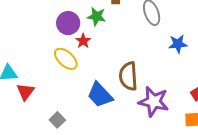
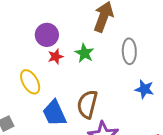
green star: (96, 16) -> (84, 53), moved
yellow ellipse: (66, 59) -> (30, 82), moved

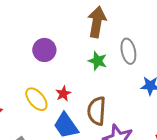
green star: (84, 53) -> (98, 61), moved
red star: (56, 57) -> (63, 94), moved

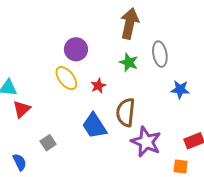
red star: (63, 94) -> (98, 86), moved
yellow ellipse: (36, 99) -> (66, 78), moved

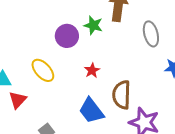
green star: (129, 62) -> (93, 25), moved
yellow ellipse: (66, 78) -> (43, 70), moved

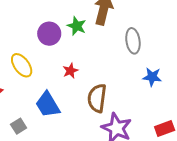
blue trapezoid: (91, 111) -> (48, 105), moved

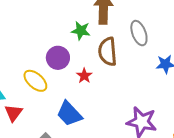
purple circle: (49, 34) -> (58, 58), moved
brown semicircle: (97, 98) -> (108, 52), moved

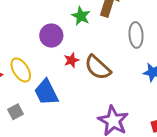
brown semicircle: (108, 52) -> (98, 68), moved, turned -60
yellow ellipse: (35, 81) -> (21, 70), moved

